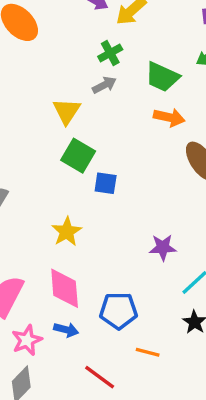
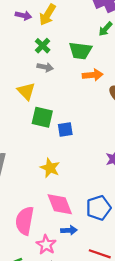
gray arrow: (104, 85) -> (45, 67), turned 56

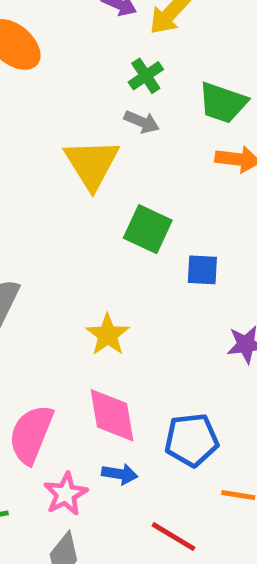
yellow triangle: (26, 91) -> (92, 164), size x1.4
green square: (42, 117) -> (148, 229), moved
blue square: (65, 129) -> (202, 270), moved

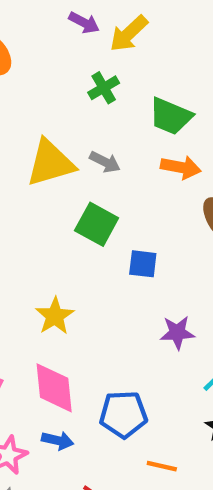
gray arrow: (142, 122) -> (105, 162), moved
yellow triangle: (92, 164) -> (50, 163), turned 42

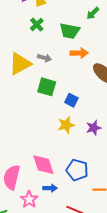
blue square: (143, 264) -> (71, 100), turned 32
yellow star: (55, 316) -> (66, 125), moved, turned 30
blue pentagon: (123, 414) -> (77, 170), turned 30

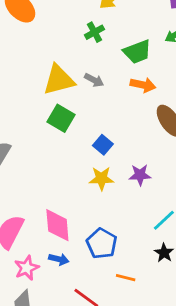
green trapezoid: (70, 31) -> (137, 52), turned -45
green square: (47, 87) -> (61, 118), moved
blue square: (71, 100) -> (103, 145), moved
purple star: (94, 128) -> (140, 175), moved

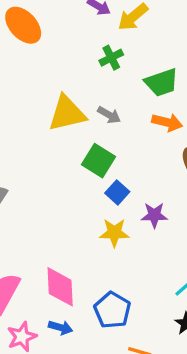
green square: (61, 118) -> (98, 161), moved
purple star: (140, 175) -> (154, 215), moved

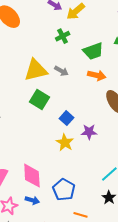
green square: (98, 161) -> (40, 100), moved
yellow star: (114, 233) -> (65, 142), turned 30

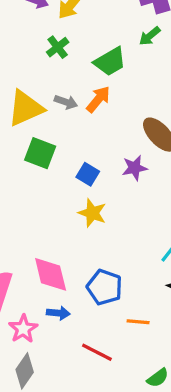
orange arrow: (97, 75) -> (98, 99), moved, turned -54
purple star: (89, 132) -> (135, 168), moved

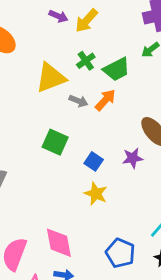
green cross: (58, 47) -> (86, 61), moved
yellow triangle: (26, 108) -> (51, 78), moved
blue pentagon: (104, 287) -> (120, 253), moved

